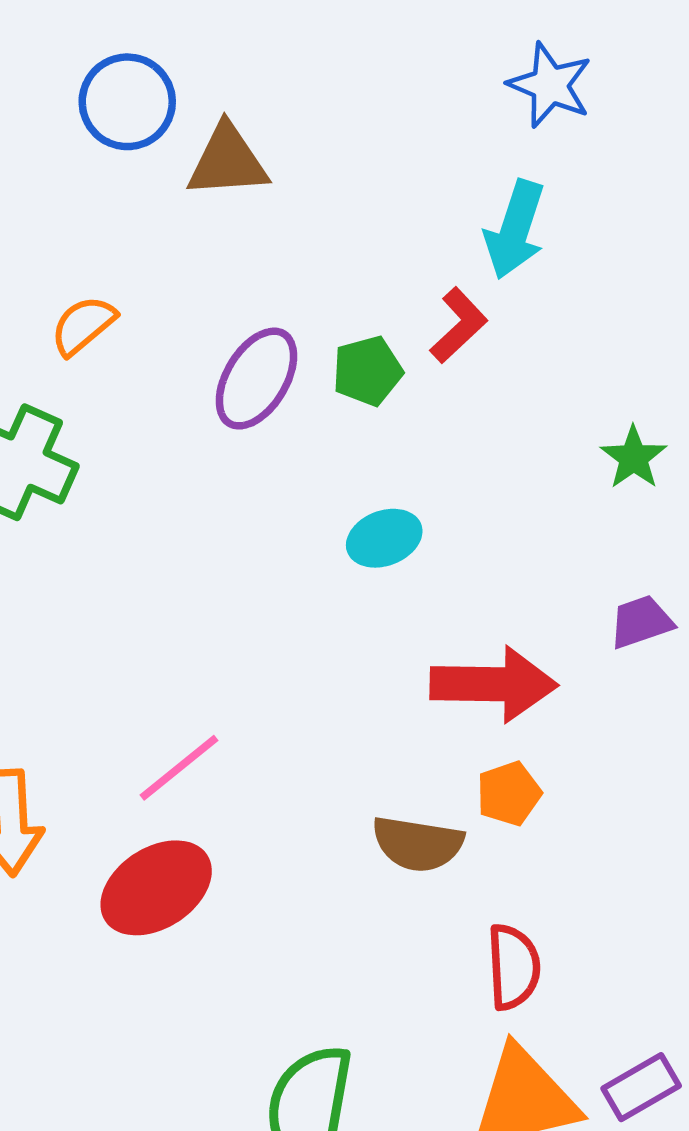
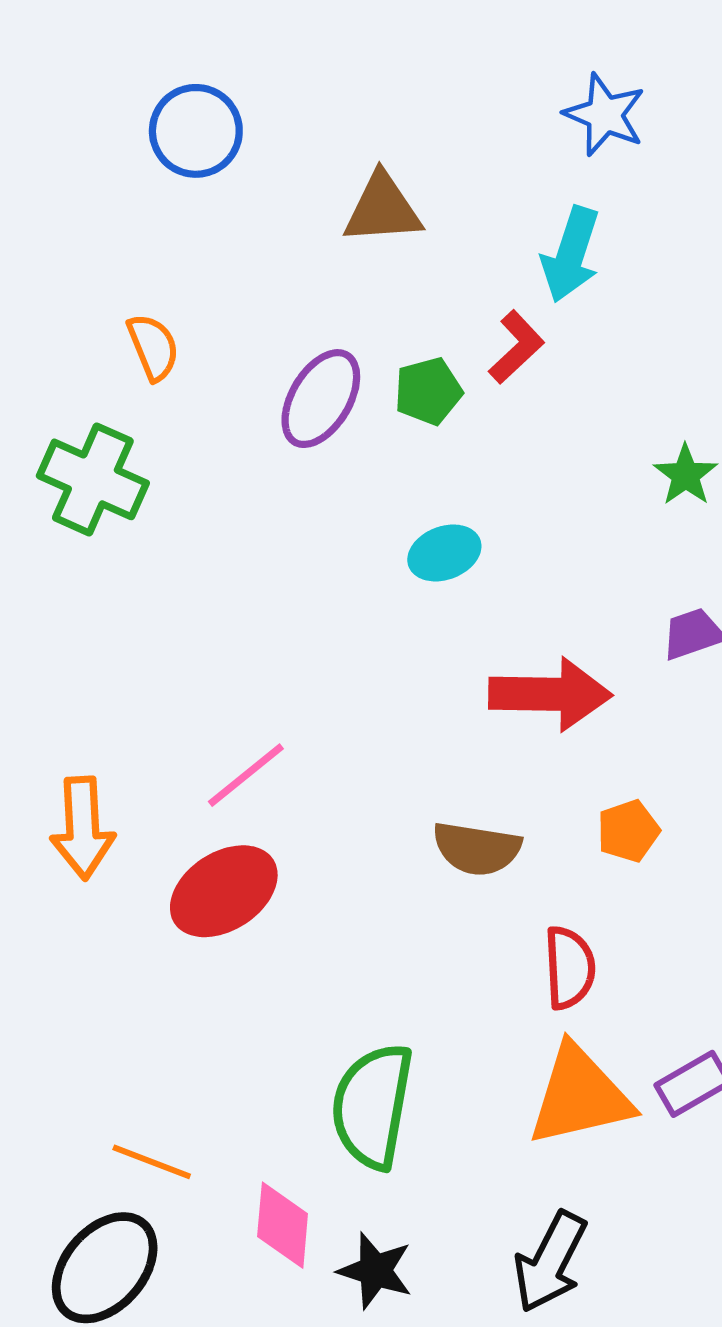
brown triangle: (228, 161) -> (383, 209), moved
orange semicircle: (83, 325) -> (153, 347), turned 108
orange pentagon: (509, 794) -> (628, 831), moved

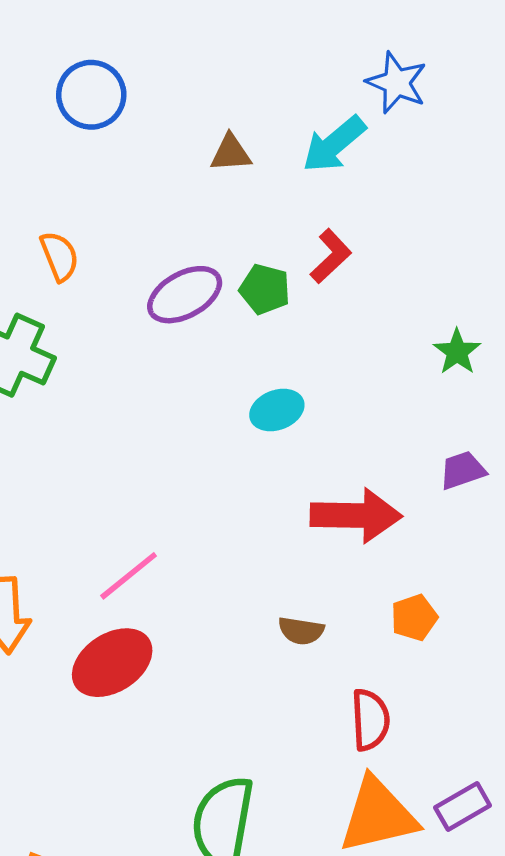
brown triangle: (383, 209) -> (231, 153), size x0.7
cyan arrow: (571, 254) -> (334, 144), moved, turned 32
green pentagon: (428, 391) -> (265, 289), turned 30
purple ellipse: (321, 399) -> (185, 295), turned 30
brown semicircle: (477, 849) -> (301, 631), size x0.7

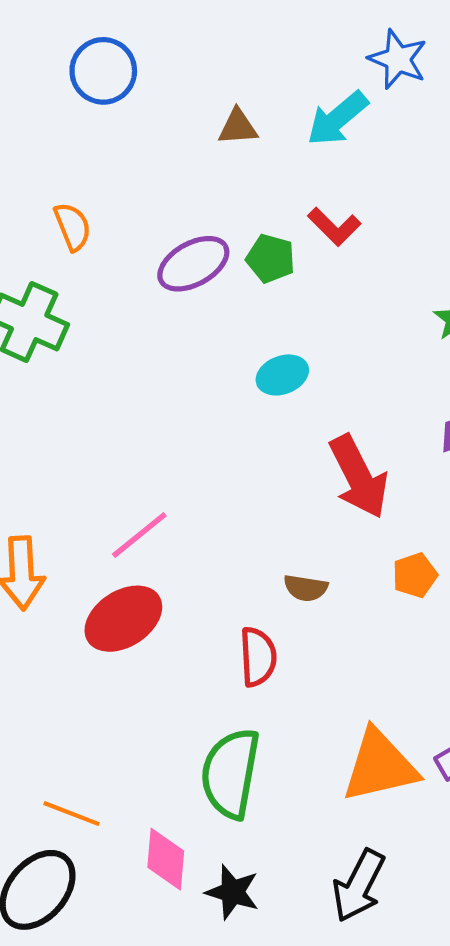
red L-shape: (331, 256) -> (334, 227), turned 88
red arrow: (356, 515) -> (359, 477), turned 62
red semicircle: (370, 720) -> (258, 657), moved

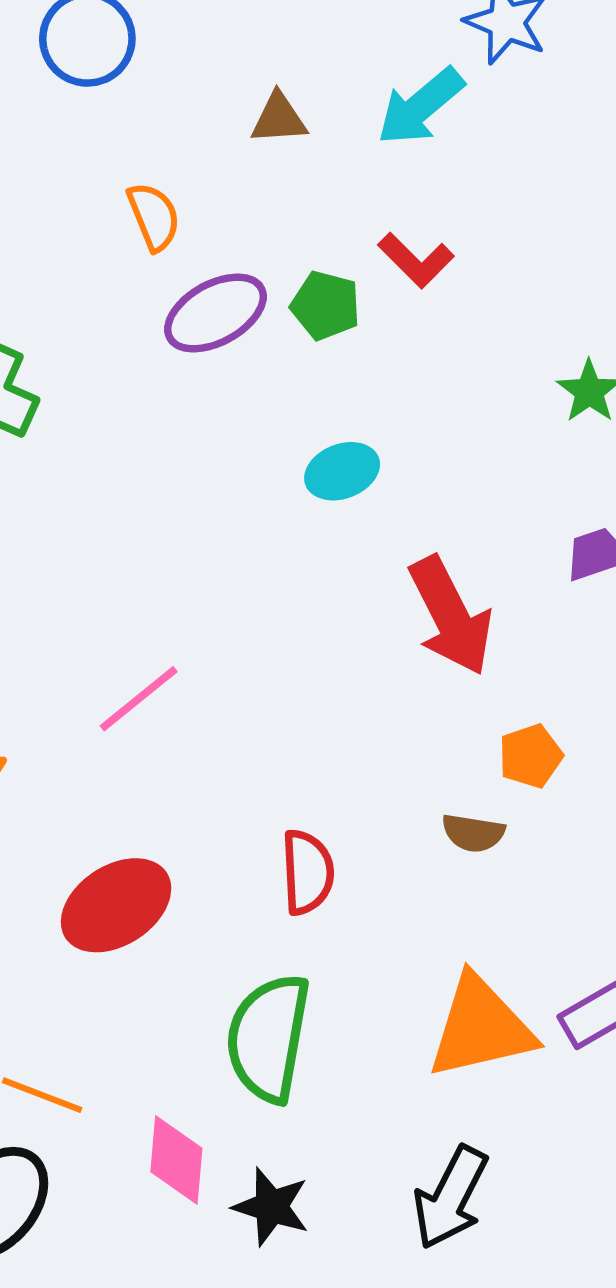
orange semicircle: (73, 227) -> (154, 217), moved
brown semicircle: (306, 588) -> (473, 833), moved
red ellipse: (123, 619) -> (116, 905), moved

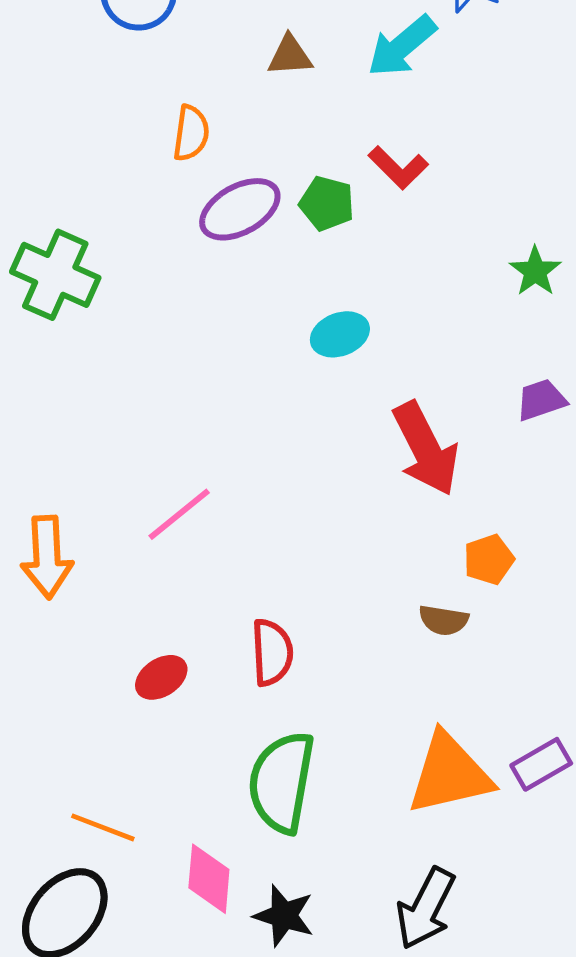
orange semicircle: (154, 217) -> (191, 133), turned 30
red semicircle: (307, 872) -> (272, 652), moved
red ellipse: (116, 905) -> (161, 677), size x0.6

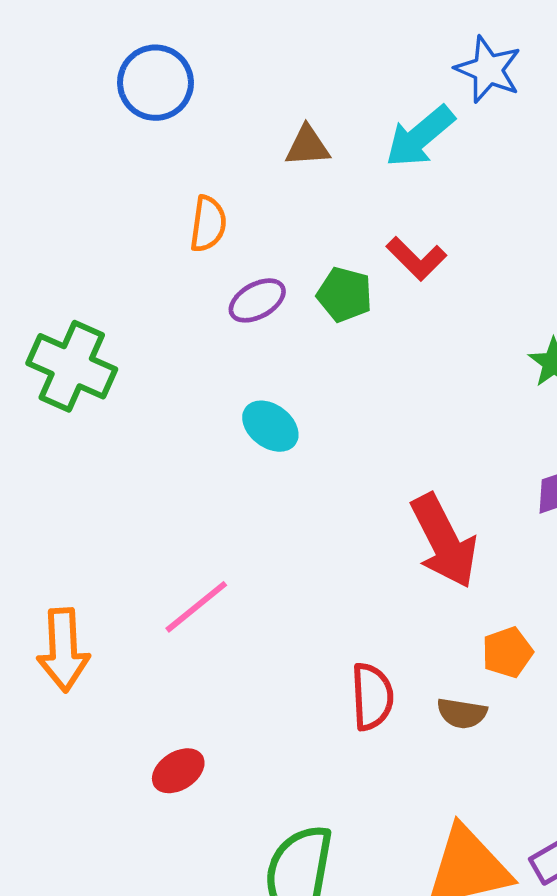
purple ellipse: (240, 209) -> (257, 300), size x0.7
cyan ellipse: (340, 334) -> (270, 426), moved, turned 58
red semicircle: (272, 652) -> (372, 697), moved

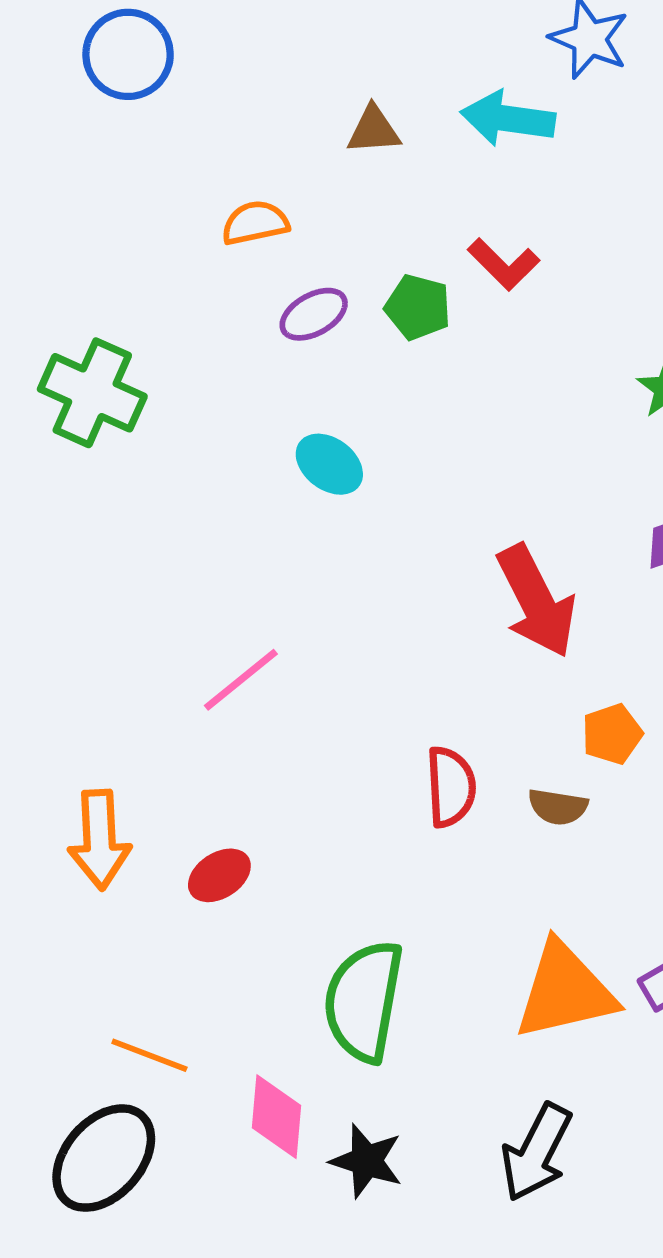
blue circle: (155, 83) -> (128, 54), moved
cyan arrow: (420, 137) -> (508, 119), turned 48
orange semicircle: (208, 224) -> (255, 223), turned -110
orange arrow: (63, 650) -> (99, 840), moved

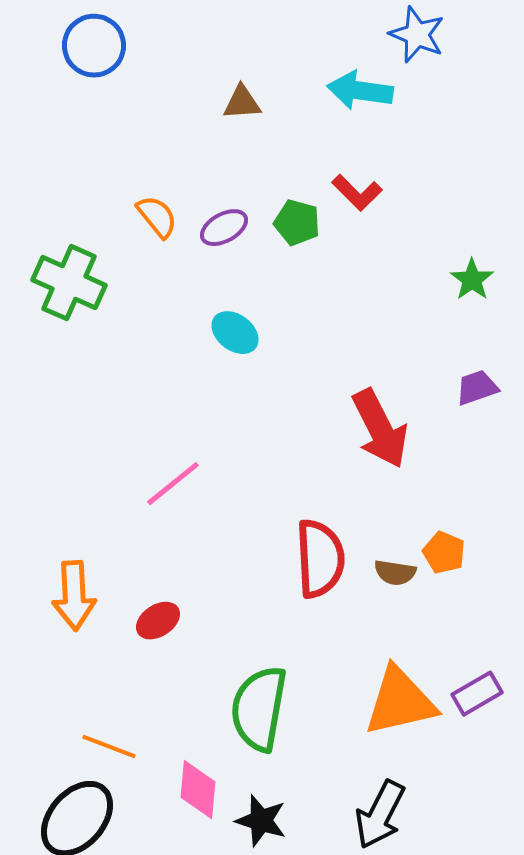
brown triangle: (374, 130) -> (242, 103), moved
orange semicircle: (255, 223) -> (157, 217), moved, turned 63
orange pentagon: (612, 734) -> (444, 553), moved, turned -30
red semicircle: (451, 787) -> (320, 559), size x1.4

